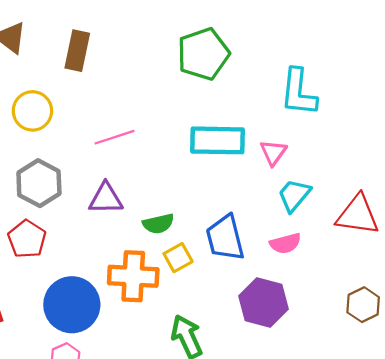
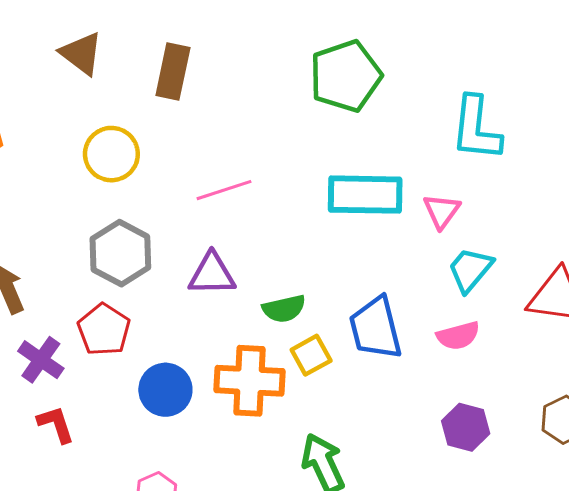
purple hexagon: (263, 303) -> (466, 427), moved, size x0.7
blue circle: (72, 305) -> (165, 390), moved, size x0.7

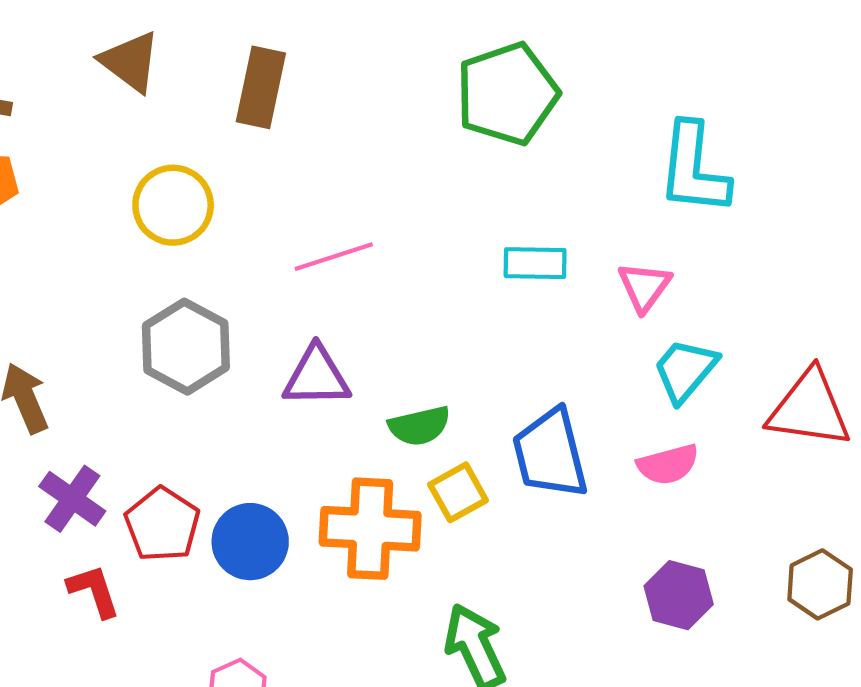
cyan rectangle: (365, 195) -> (535, 263), size x0.6
red pentagon: (104, 330) -> (162, 524), moved

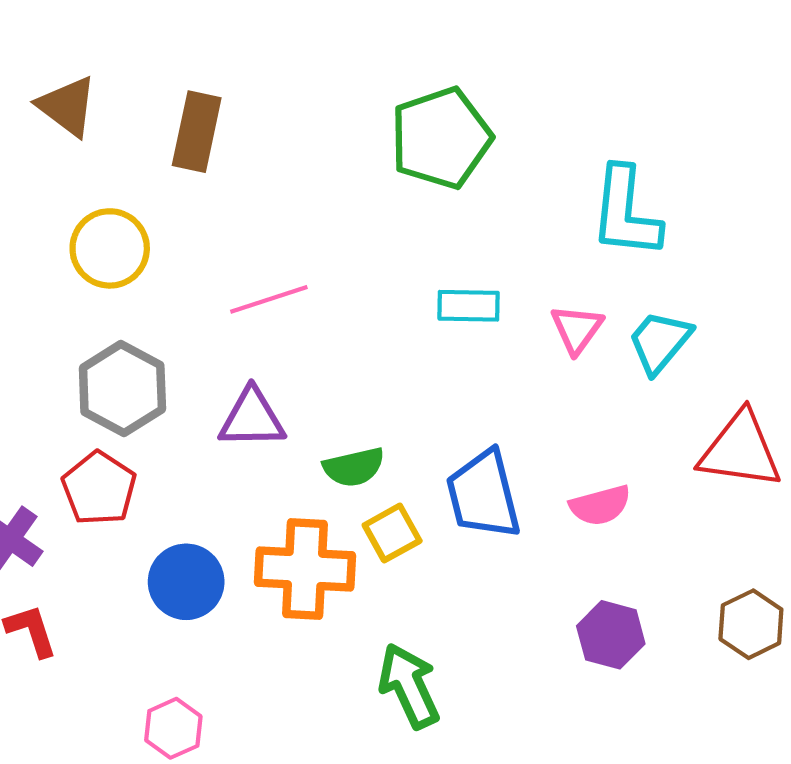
cyan trapezoid: (685, 370) -> (660, 342), moved
red pentagon: (162, 524) -> (99, 488), moved

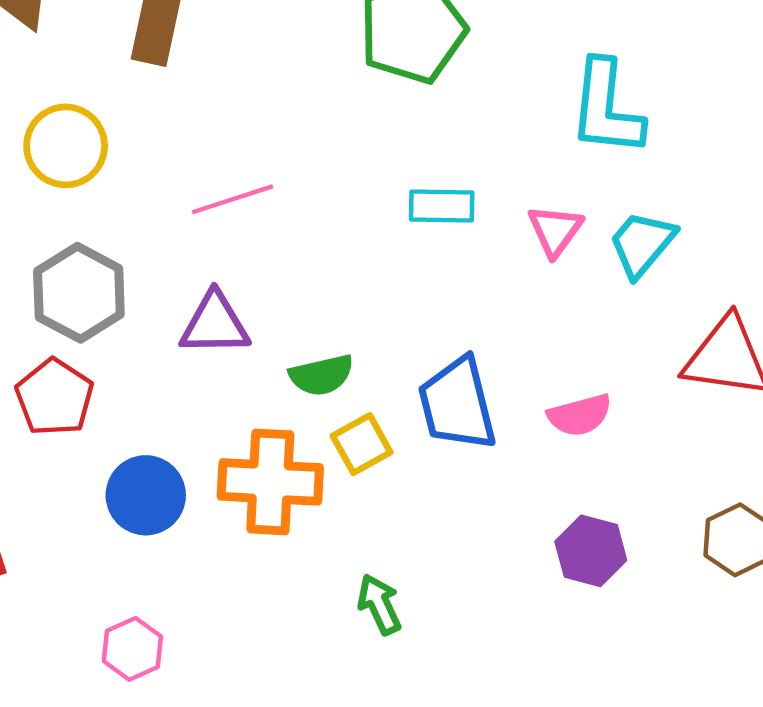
green arrow: (409, 686) -> (379, 604), size x0.7

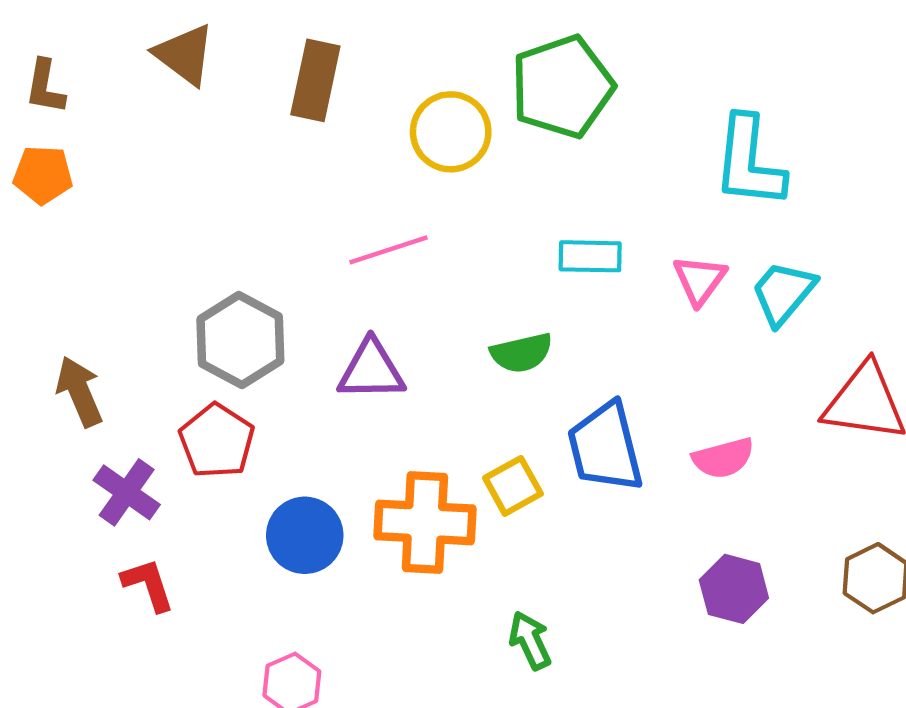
yellow circle: (66, 146) -> (451, 132), moved
green semicircle: (322, 375) -> (522, 353), moved

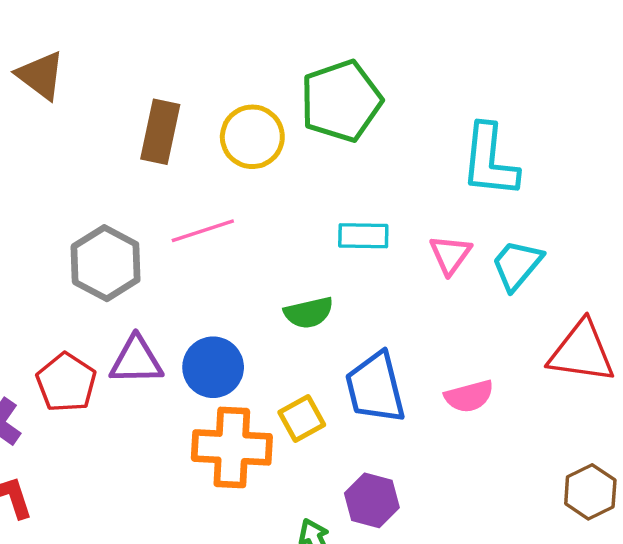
brown rectangle: (315, 80) -> (160, 132), moved
gray hexagon: (240, 340) -> (106, 263), moved
purple triangle: (371, 370) -> (136, 360), moved
blue circle: (305, 535) -> (213, 367), moved
purple hexagon: (734, 589) -> (372, 500), moved

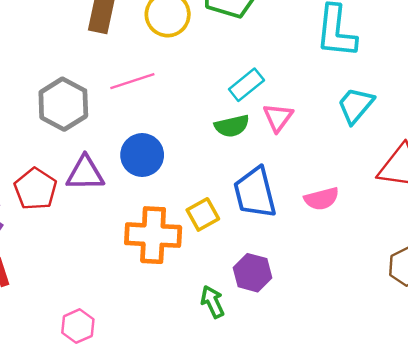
cyan rectangle: (363, 236) -> (246, 85), turned -40
pink triangle: (450, 255) -> (278, 117), moved
green semicircle: (309, 313) -> (232, 126), moved
blue circle: (213, 367) -> (142, 155), moved

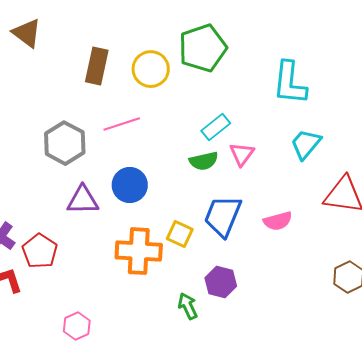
red pentagon: (35, 189) -> (40, 251), moved
blue trapezoid: (255, 193) -> (223, 216), turned 36
yellow square: (203, 214) -> (180, 234), turned -36

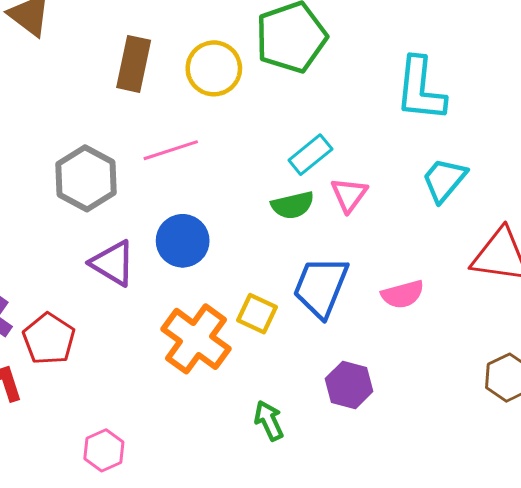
purple triangle: (83, 200) -> (113, 263), turned 32
orange cross: (139, 251) -> (196, 339), turned 33
purple hexagon: (221, 282) -> (349, 385), moved

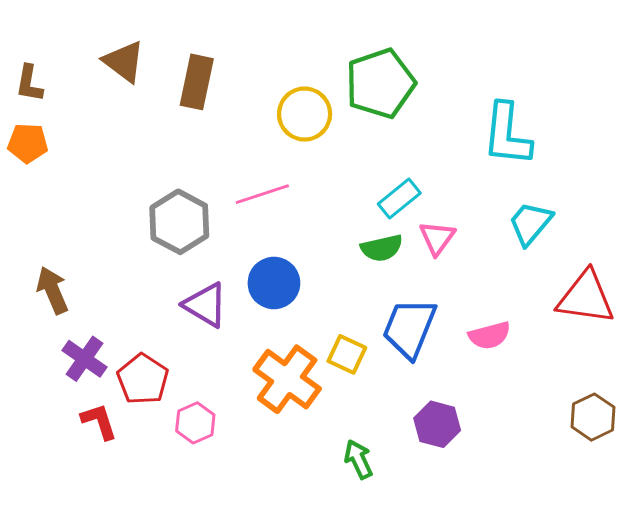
brown rectangle: (134, 64) -> (197, 82), moved
pink hexagon: (104, 450) -> (195, 423), moved

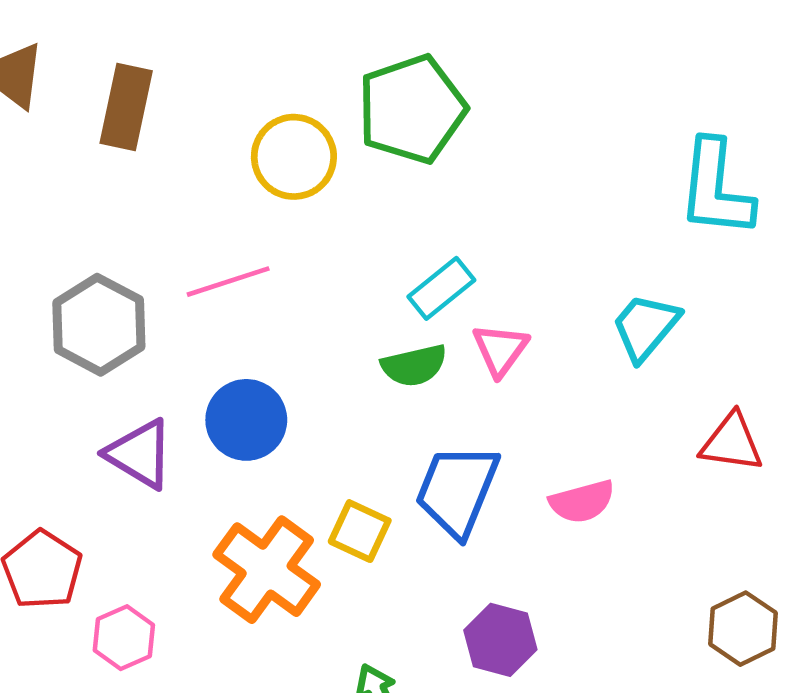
cyan L-shape: (507, 134) -> (716, 189), moved
red triangle: (586, 298) -> (732, 443), size x0.7

